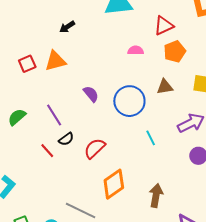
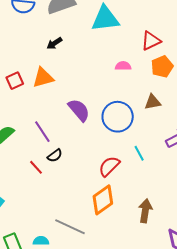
purple semicircle: (91, 94) -> (79, 110), size x1.4
red semicircle: (95, 148) -> (109, 166), moved

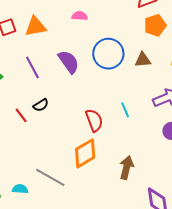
pink semicircle: (123, 66) -> (80, 16), moved
blue circle: (118, 117) -> (108, 54), moved
purple line: (42, 132) -> (32, 67), moved
red semicircle: (109, 166) -> (94, 120), turned 110

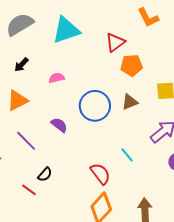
orange pentagon: (155, 25) -> (132, 65), turned 30
purple semicircle: (69, 62) -> (59, 125), size x0.7

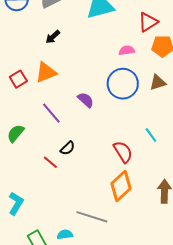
pink semicircle: (57, 78) -> (127, 50), moved

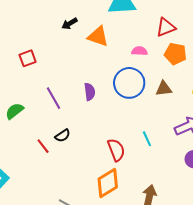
orange triangle: (46, 72) -> (98, 36), moved, turned 30
purple semicircle: (86, 100) -> (90, 92), turned 30

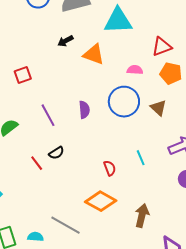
brown triangle: (164, 89) -> (158, 108), turned 48
red semicircle: (116, 150) -> (110, 168), size x0.7
orange diamond: (108, 183) -> (101, 201), turned 60

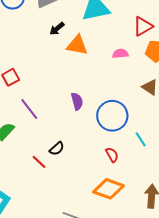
black arrow: (65, 41) -> (57, 29), moved
blue circle: (124, 102) -> (112, 116), moved
purple line: (48, 115) -> (29, 109), moved

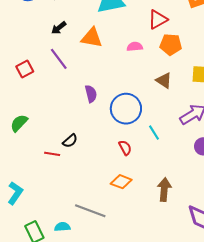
black arrow: (57, 29) -> (59, 28), moved
purple line: (29, 109) -> (59, 59), moved
red line: (39, 162) -> (52, 154), turned -35
orange diamond: (108, 189) -> (121, 182), size x0.7

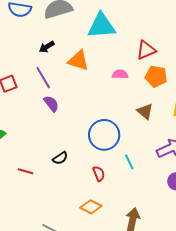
purple semicircle: (91, 94) -> (51, 104), moved, turned -30
black semicircle: (70, 141) -> (60, 158), moved

